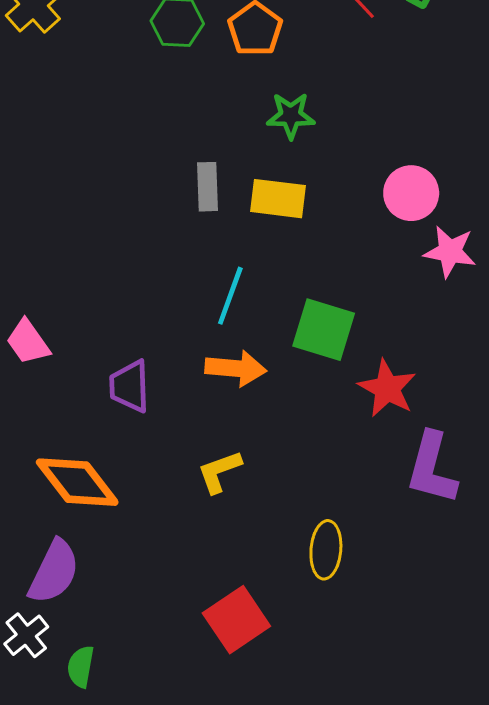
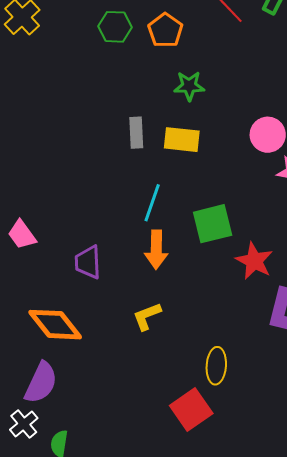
green square: (324, 330) -> (213, 224), turned -30
orange arrow: (236, 368) -> (156, 250), turned 87
red square: (236, 620) -> (191, 410), moved

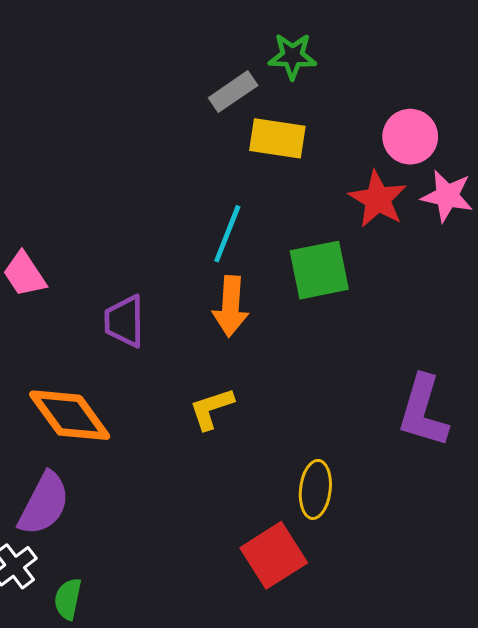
gray rectangle: (136, 133) -> (233, 92), moved, turned 56
red star: (254, 261) -> (378, 199), moved

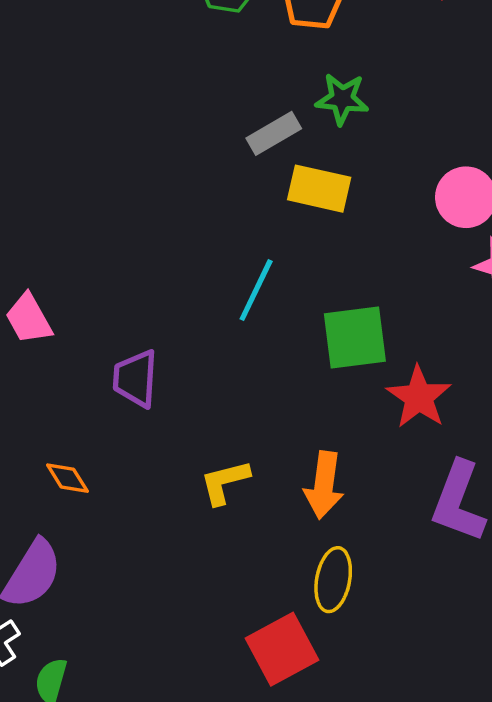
red star: (378, 199) -> (419, 397), moved
orange arrow: (231, 306) -> (324, 485), moved
orange diamond: (70, 415) -> (67, 478), size x0.5

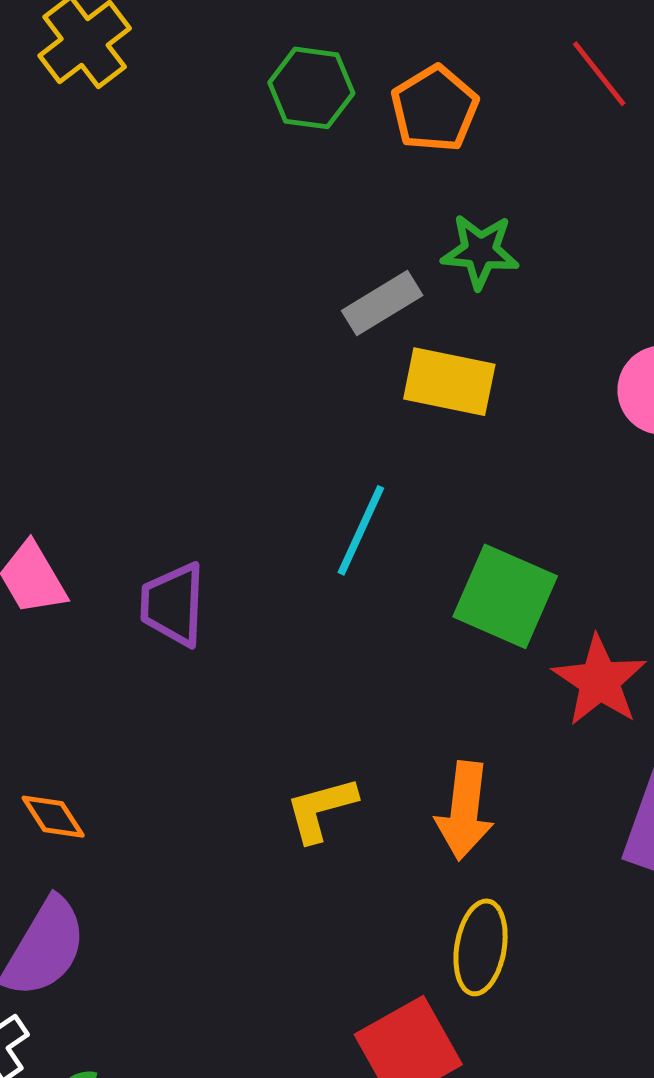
green square: (355, 338) -> (505, 596), turned 32
purple trapezoid: (136, 379) -> (173, 604), moved
orange diamond: (67, 478) -> (53, 817), moved

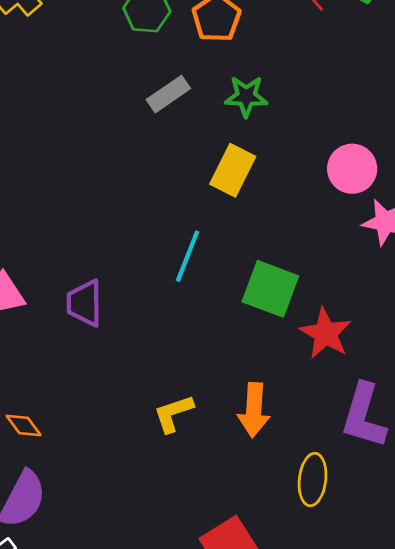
gray rectangle: (382, 303) -> (168, 94), moved
yellow rectangle: (449, 382) -> (233, 170), turned -72
yellow ellipse: (481, 947) -> (313, 480), moved

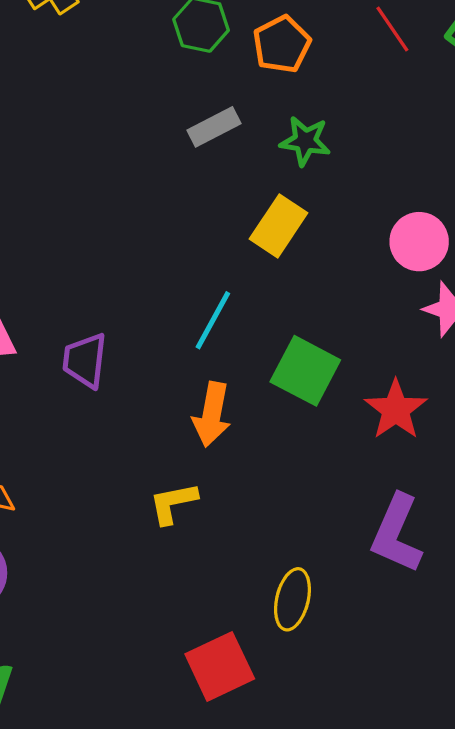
red star: (326, 333) -> (396, 410), moved
orange arrow: (254, 410) -> (212, 414), moved
yellow ellipse: (313, 480) -> (292, 599), moved

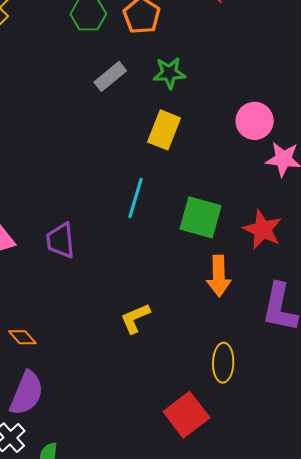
orange arrow: (212, 414) -> (219, 276), moved

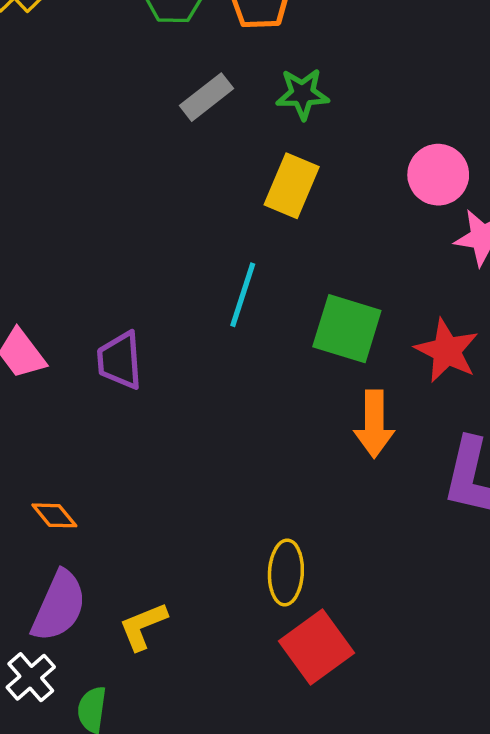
yellow L-shape: (135, 318) -> (143, 626), moved
yellow ellipse: (223, 363) -> (286, 572), moved

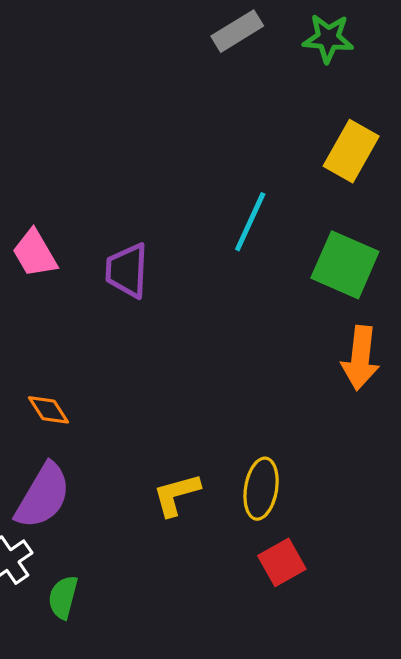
yellow rectangle: (292, 186) -> (351, 151), moved
yellow L-shape: (143, 626) -> (176, 495), moved
red square: (316, 647) -> (282, 562), size x0.7

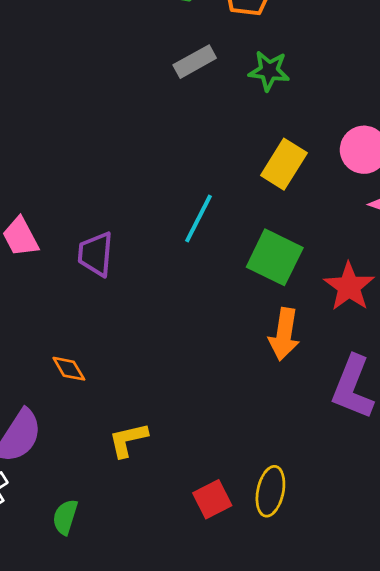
orange diamond: (48, 410) -> (69, 369), moved
yellow ellipse: (261, 489) -> (270, 491), moved
green semicircle: (63, 597) -> (65, 517), moved

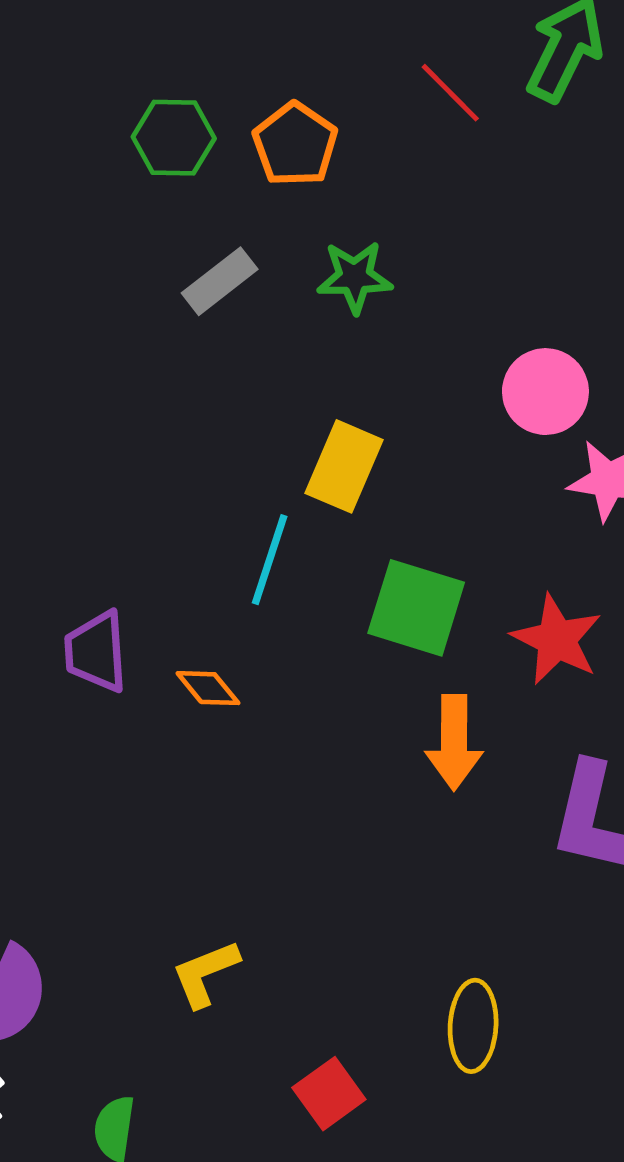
yellow rectangle: (284, 164) -> (344, 466), moved
orange diamond: (69, 369) -> (208, 688), moved
red square: (212, 499) -> (329, 1094), moved

